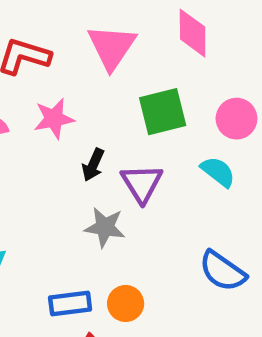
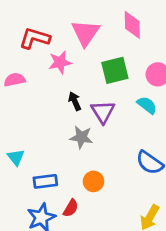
pink star: (54, 119) -> (60, 62), moved
black arrow: (93, 165) -> (75, 101), turned 132
blue rectangle: (70, 303) -> (45, 181), moved

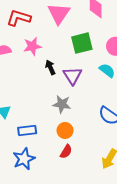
pink star: (60, 62) -> (32, 46), moved
gray star: (81, 137) -> (62, 104), moved
red semicircle: (71, 208) -> (66, 152), moved

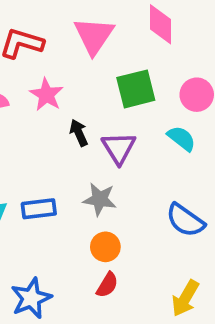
pink star: (32, 46) -> (46, 95), turned -30
blue rectangle: (27, 130) -> (39, 209), moved

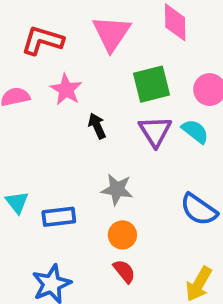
purple triangle: (119, 148) -> (155, 131), moved
blue rectangle: (39, 209) -> (59, 217), moved
red semicircle: (107, 285) -> (124, 271), turned -70

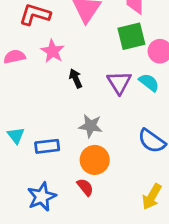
green square: (151, 84) -> (131, 36), moved
orange circle: (122, 235) -> (95, 160), size x1.4
red semicircle: (124, 271) -> (85, 187), moved

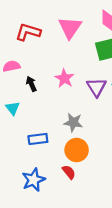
pink star: (53, 51) -> (64, 78), moved
black arrow: (76, 78) -> (31, 84), moved
cyan triangle: (16, 135) -> (13, 108), moved

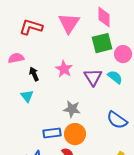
cyan triangle: (13, 108) -> (27, 96), moved
blue rectangle: (38, 139) -> (52, 133), moved

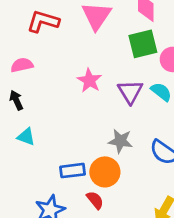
black arrow: (34, 74) -> (16, 100), moved
cyan triangle: (27, 96) -> (26, 137), moved, turned -32
gray star: (72, 109) -> (120, 141), moved

